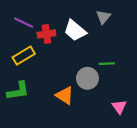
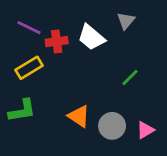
green line: (107, 64) -> (130, 77), turned -42
gray circle: (87, 78) -> (112, 126), moved
pink triangle: (119, 107) -> (145, 130), turned 35

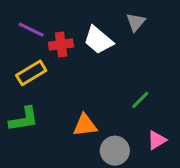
green line: (130, 77) -> (140, 100), moved
orange triangle: (79, 116) -> (85, 125), turned -40
gray circle: (112, 126) -> (115, 151), moved

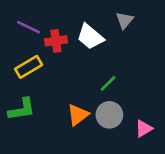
green line: (140, 100) -> (108, 83), moved
orange triangle: (85, 125) -> (78, 115), turned -30
gray circle: (115, 151) -> (109, 115), moved

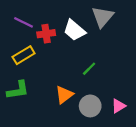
gray triangle: (124, 20) -> (103, 17), size x1.5
gray circle: (109, 115) -> (90, 106), moved

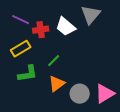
green line: (89, 69) -> (54, 61), moved
green L-shape: (18, 90) -> (28, 74), moved
pink triangle: (118, 106) -> (105, 94), size x1.5

